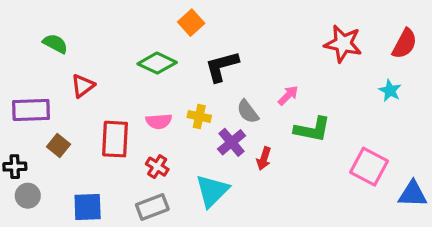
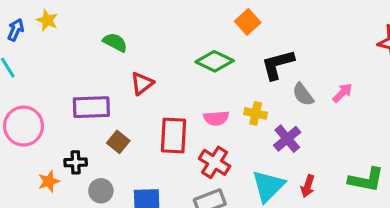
gray semicircle: (248, 112) -> (303, 94), moved
green L-shape: (312, 129) -> (366, 180), moved
red arrow: (264, 158) -> (308, 186), moved
red cross: (157, 167) -> (215, 162), size x1.4
gray circle: (28, 196) -> (101, 191), moved

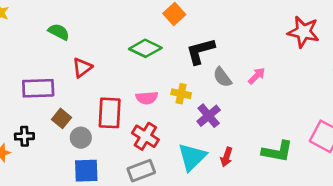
gray circle: (101, 191) -> (81, 138), moved

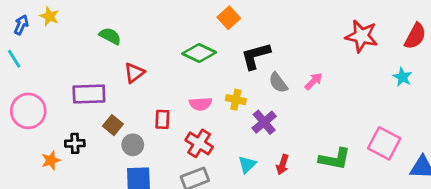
red rectangle: (110, 113) -> (162, 119), size x0.6
cyan triangle: (192, 157) -> (247, 165), size x0.6

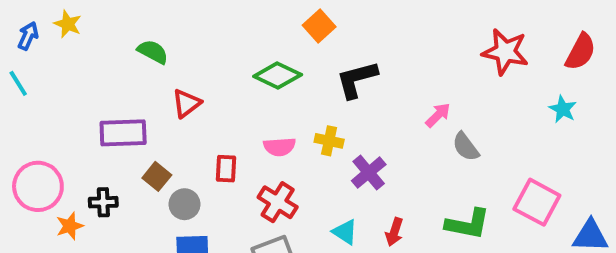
gray semicircle: (278, 83) -> (466, 147), moved
pink circle: (28, 111) -> (38, 186), moved
cyan triangle: (247, 165) -> (345, 232), turned -42

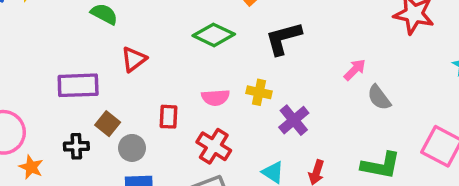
black cross: (103, 202) -> (76, 146), moved
orange star: (70, 226) -> (31, 167), turned -30

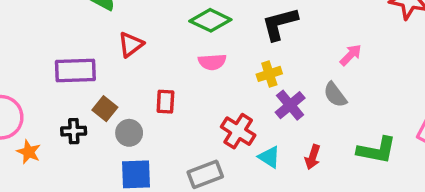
yellow cross: (259, 92) -> (269, 74), moved, turned -30
pink semicircle: (216, 98) -> (212, 62), moved
gray semicircle: (379, 98) -> (335, 95), moved
red cross: (214, 146) -> (238, 131), moved

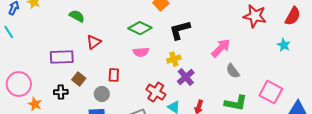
pink arrow: (351, 55) -> (221, 48), size x1.5
gray semicircle: (335, 95) -> (233, 71), moved
gray circle: (129, 133) -> (102, 94), moved

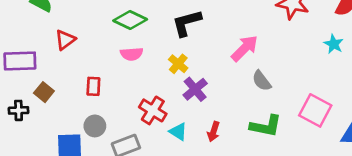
yellow cross: (174, 59) -> (178, 64), turned -32
gray circle: (102, 94) -> (95, 126), moved

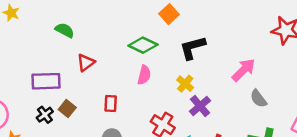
pink semicircle: (132, 54) -> (144, 75), turned -72
black cross: (19, 110) -> (45, 115), moved, turned -35

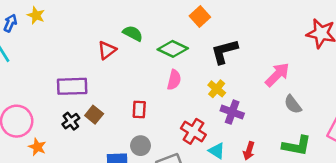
green semicircle: (65, 30) -> (133, 33), moved
red triangle: (86, 63) -> (107, 50), moved
purple cross: (200, 106) -> (232, 112), turned -30

